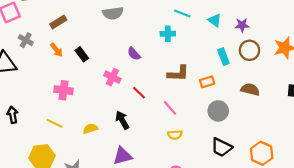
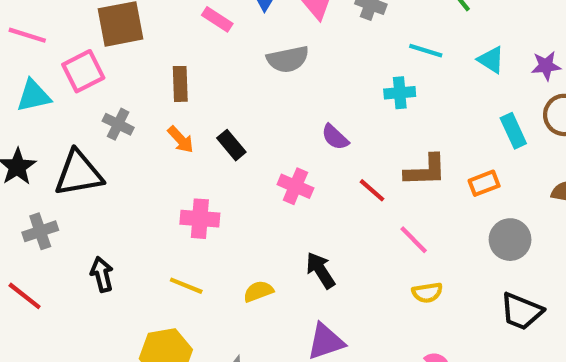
brown rectangle: (58, 22) -> (180, 84), turned -56
red line: (139, 93) -> (372, 190), moved

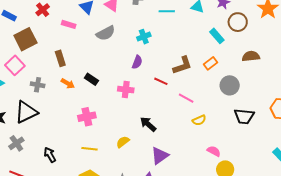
cyan cross: (400, 93) -> (144, 37), moved
purple semicircle: (335, 137) -> (137, 62), turned -96

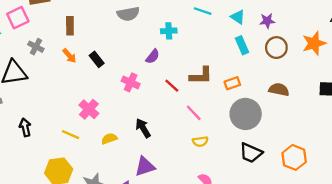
cyan rectangle: (217, 36) -> (242, 45), moved
gray circle: (230, 85) -> (246, 114), size x1.4
pink cross: (87, 117) -> (89, 109), moved, turned 36

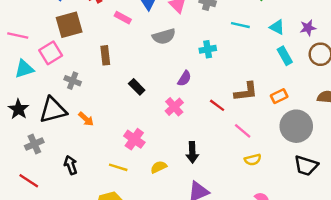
orange arrow: (69, 56) -> (86, 119), moved
purple semicircle: (153, 56) -> (184, 78), moved
pink cross: (131, 82) -> (174, 107), turned 30
black arrow: (143, 128) -> (192, 152), turned -144

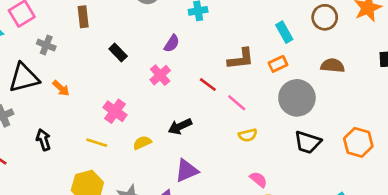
cyan rectangle: (285, 56) -> (284, 32), moved
red line: (217, 105) -> (208, 85), moved
black arrow: (192, 152) -> (180, 126), turned 66

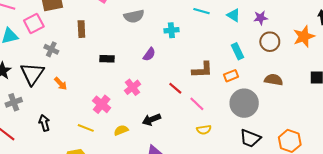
black rectangle: (118, 53) -> (107, 59), turned -48
pink cross: (160, 75) -> (133, 87), moved
black triangle: (24, 78) -> (32, 74), turned -45

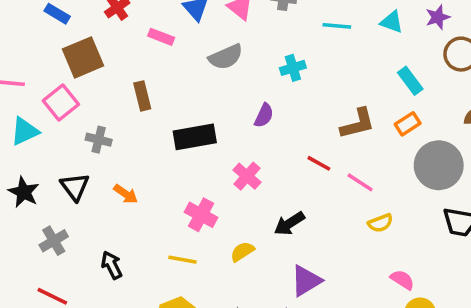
black rectangle: (107, 59) -> (195, 137), size x1.6
black triangle: (32, 74) -> (75, 187), size x0.7

